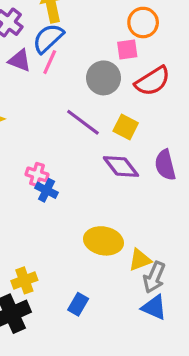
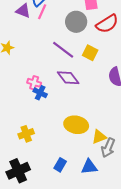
purple diamond: (121, 167) -> (68, 78), moved
yellow cross: (24, 280) -> (26, 134), moved
blue triangle: (154, 307) -> (89, 167), moved, turned -30

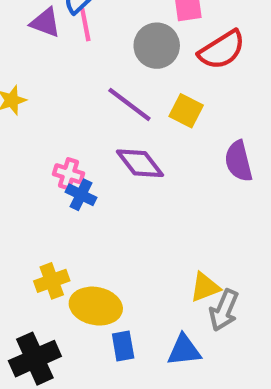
pink line: (42, 12) -> (85, 25), turned -35
yellow ellipse: (76, 125) -> (96, 306), moved
blue rectangle: (60, 165) -> (123, 346), turned -40

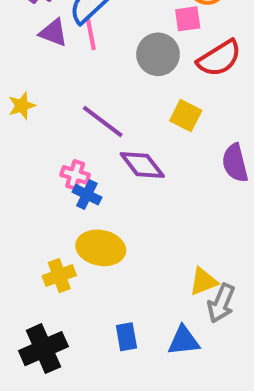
purple line: (129, 104) -> (103, 121), moved
yellow ellipse: (96, 306) -> (101, 248), moved

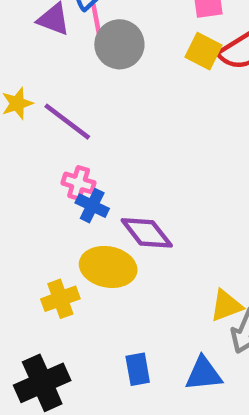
gray circle: (158, 54) -> (119, 44), moved
yellow square: (186, 116) -> (204, 51), moved
purple line: (103, 121) -> (67, 122), moved
purple diamond: (142, 165) -> (147, 233), moved

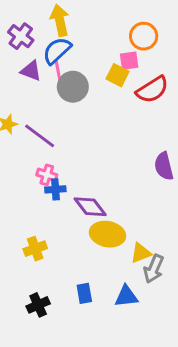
yellow square: (204, 51) -> (118, 75), moved
blue cross: (92, 206) -> (55, 189), turned -30
yellow ellipse: (108, 267) -> (107, 234), moved
black cross: (42, 383) -> (38, 305), moved, size x0.7

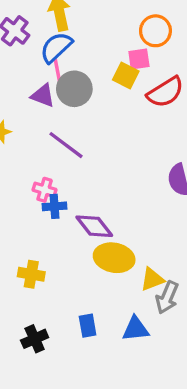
purple triangle: (31, 71) -> (43, 95), moved
purple line: (40, 136) -> (66, 145), moved
yellow cross: (35, 249) -> (31, 274), turned 30

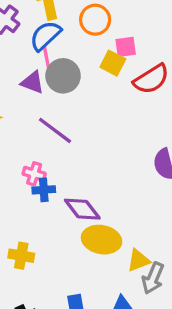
orange circle: (155, 31) -> (95, 20), moved

